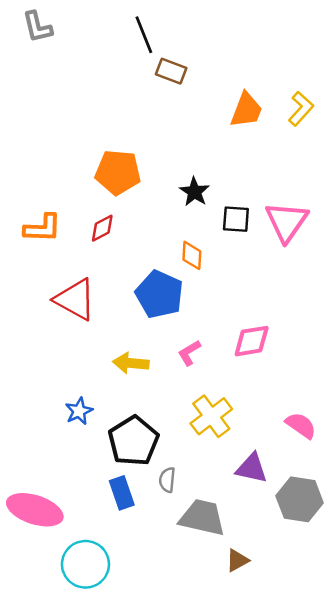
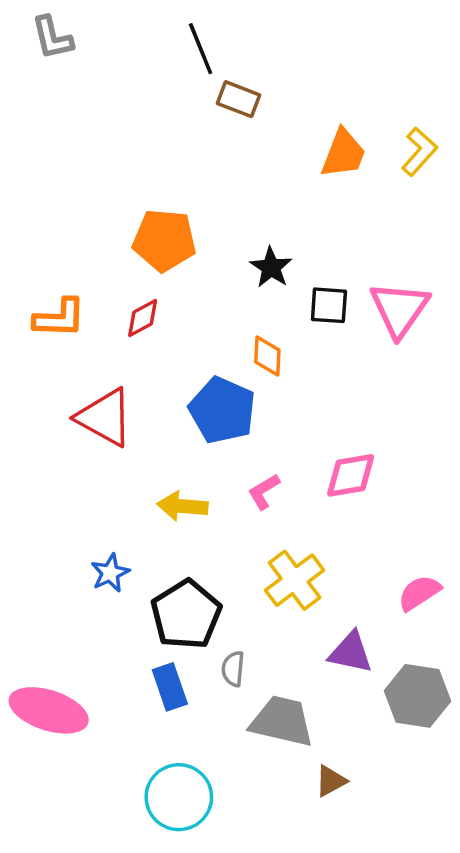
pink semicircle: (301, 425) -> (419, 593), turned -68
cyan circle: (85, 564) -> (179, 797), moved

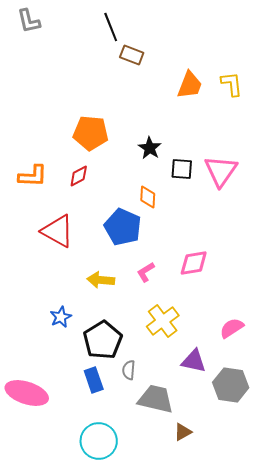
yellow L-shape: (419, 152) -> (232, 84), turned -48

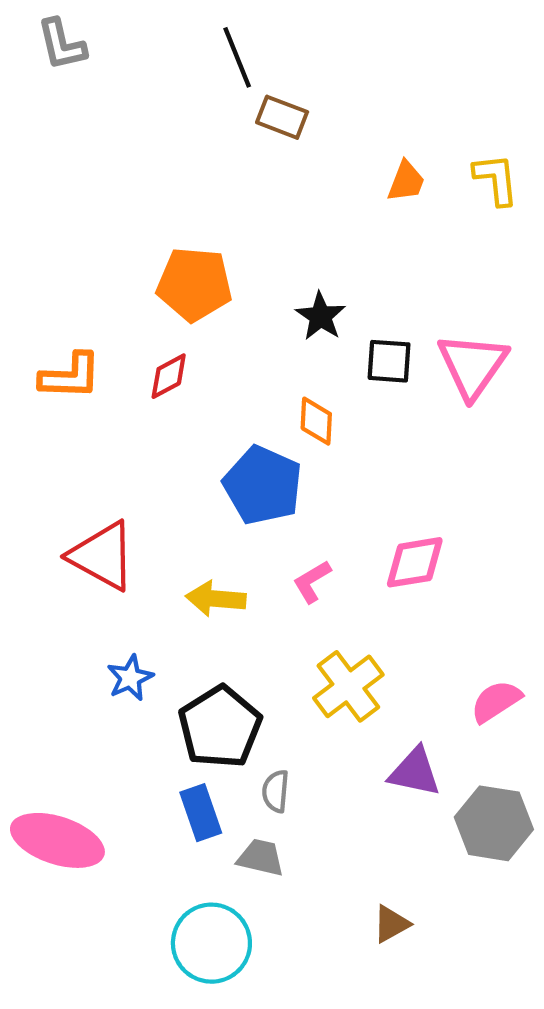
orange trapezoid: (190, 85) -> (406, 181), size x0.7
red triangle: (58, 231) -> (102, 556), moved
gray trapezoid: (156, 399) -> (261, 858), moved, size x0.6

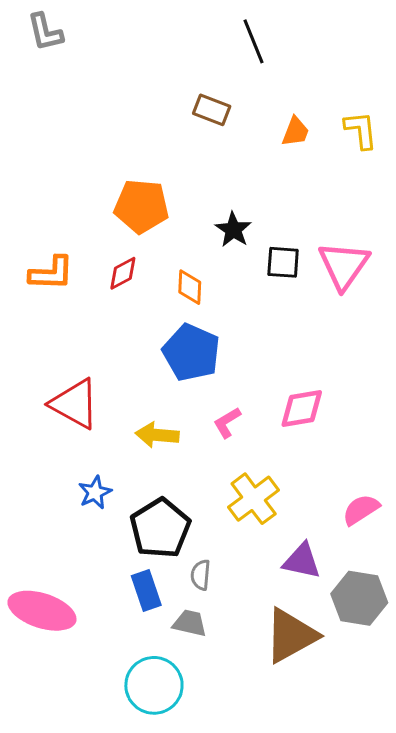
black line: (237, 57) -> (254, 41), moved
brown rectangle: (282, 117) -> (212, 110), moved
orange diamond: (316, 421) -> (190, 287), moved
brown triangle: (391, 924) -> (291, 636), moved, size x2.0

